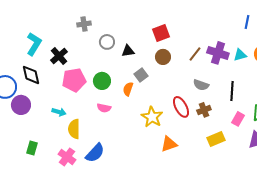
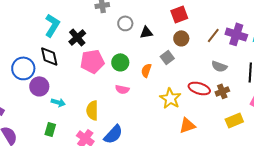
gray square: (141, 75) -> (167, 57), moved
red ellipse: (181, 107) -> (199, 88), turned -45
cyan arrow: (59, 112) -> (58, 102), moved

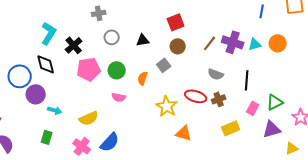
gray circle: (125, 23) -> (112, 37), moved
yellow semicircle: (92, 110) -> (89, 118), turned -114
orange triangle: (187, 125) -> (184, 133), turned 36

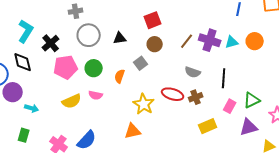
gray circle: (112, 37) -> (89, 35), size x1.5
yellow semicircle: (89, 118) -> (72, 101), moved
orange triangle: (184, 133) -> (133, 131), moved, turned -30

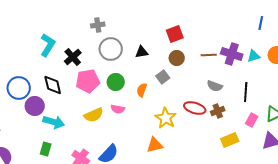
brown line: (187, 41) -> (209, 55), turned 49
black diamond: (23, 62) -> (53, 85), moved
cyan arrow: (32, 108) -> (54, 122), size x1.5

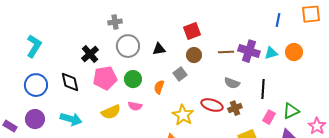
cyan L-shape: (48, 45) -> (34, 46), moved
purple circle: (35, 106) -> (35, 119), moved

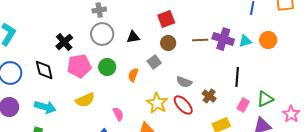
gray cross: (115, 22) -> (99, 10), moved
gray semicircle: (232, 83) -> (184, 82), moved
red ellipse: (212, 105) -> (183, 105), moved, turned 30
pink semicircle: (135, 106) -> (118, 114), moved, turned -128
brown cross: (235, 108) -> (209, 96), turned -32

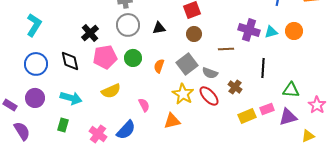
brown line: (200, 40) -> (226, 49), moved
gray square: (154, 62) -> (187, 64), moved, size x1.5
green triangle: (265, 99) -> (291, 90), turned 30
pink rectangle: (243, 105) -> (267, 109), moved, turned 40

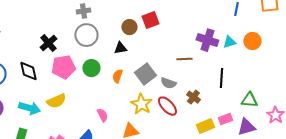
black triangle: (159, 28) -> (120, 48), moved
brown circle: (194, 34) -> (129, 27), moved
yellow semicircle: (111, 91) -> (56, 101), moved

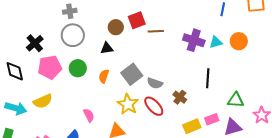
brown line: (184, 59) -> (156, 31), moved

